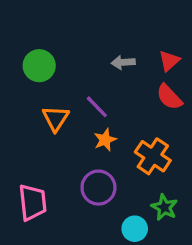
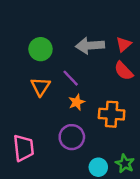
gray arrow: (123, 62) -> (90, 46), size x1.6
green circle: (39, 66) -> (40, 49), moved
orange cross: (153, 156) -> (112, 114), turned -30
green star: (164, 207) -> (125, 164), moved

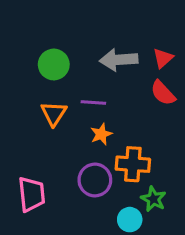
purple line: (71, 78) -> (93, 102), turned -42
orange cross: (112, 114) -> (133, 164), moved
green star: (125, 164) -> (153, 199), moved

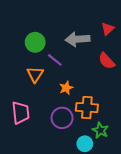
red triangle: (163, 58) -> (108, 29), moved
purple line: (93, 102) -> (55, 60), moved, turned 35
pink trapezoid: (32, 194) -> (21, 113), moved

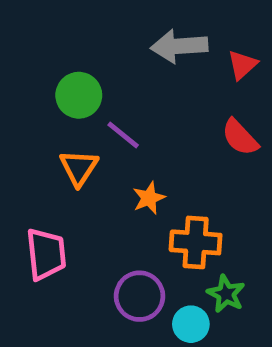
gray arrow: (78, 39) -> (179, 46), moved
purple circle: (62, 118) -> (140, 296), moved

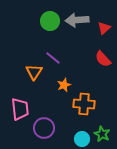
green circle: (79, 95) -> (50, 21), moved
green star: (226, 294) -> (102, 134), moved
purple circle: (140, 296) -> (44, 128), moved

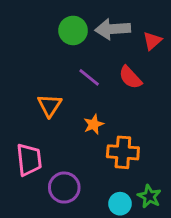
purple line: (53, 58) -> (89, 77), moved
red semicircle: (103, 59) -> (130, 77), moved

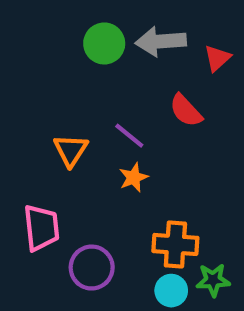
purple line: (89, 77) -> (129, 136), moved
orange cross: (123, 152) -> (175, 244), moved
green star: (149, 196) -> (213, 280), turned -30

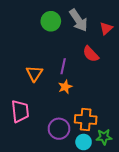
gray arrow: (161, 41) -> (78, 20), turned -120
purple line: (129, 136) -> (63, 66), turned 63
purple circle: (92, 268) -> (59, 129), moved

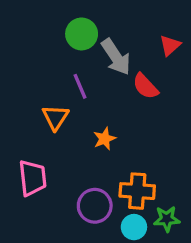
gray arrow: (78, 20) -> (116, 57), moved
purple line: (63, 66) -> (80, 86), moved, turned -35

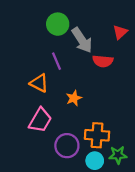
red semicircle: (145, 86) -> (103, 61), turned -42
orange triangle: (55, 117) -> (39, 83), turned -36
pink trapezoid: (33, 178) -> (40, 120), moved, turned 36

